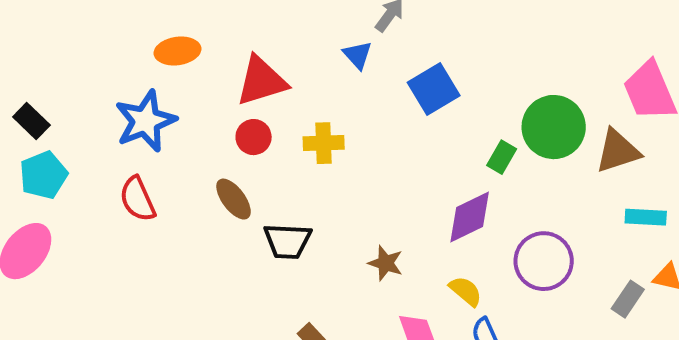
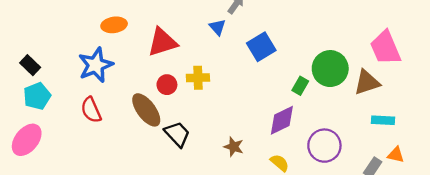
red circle: (254, 137) -> (167, 85), moved
brown ellipse: (234, 199) -> (146, 110), size x1.4
black trapezoid: (288, 241) -> (177, 134), turned -136

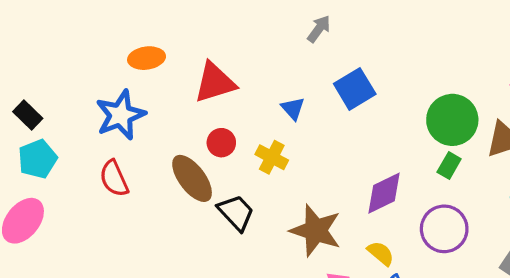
blue triangle: (218, 27) -> (293, 109), moved
yellow cross: (198, 78) -> (272, 157), moved, turned 30
green rectangle: (300, 86) -> (449, 165), moved
brown star: (234, 147) -> (316, 230), size x1.8

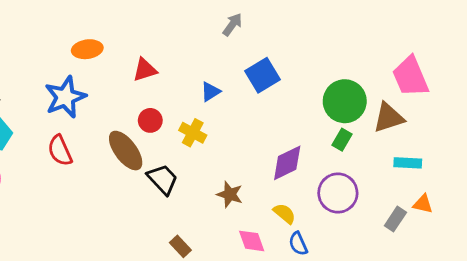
red triangle: (215, 82) -> (145, 70), size x0.7
blue triangle: (293, 109) -> (211, 92), turned 40
brown star: (316, 230) -> (230, 194), size x0.6

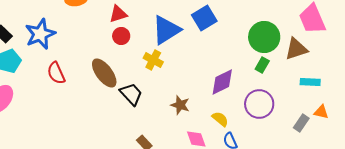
blue triangle: (211, 92) -> (166, 30), size x2.0
blue star: (65, 97) -> (40, 34), moved
red circle: (150, 120) -> (121, 36), moved

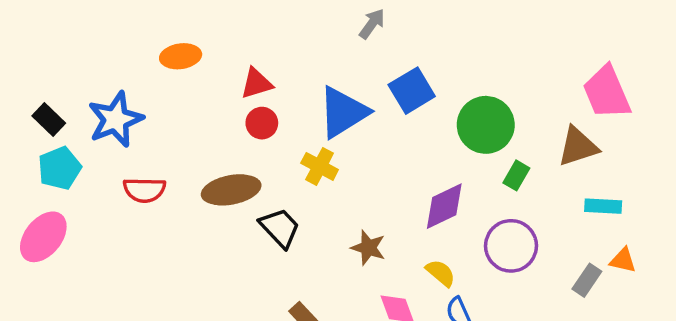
green circle: (264, 37) -> (486, 125), moved
red semicircle: (56, 73) -> (144, 190), turned -65
brown ellipse: (104, 73) -> (231, 190), turned -64

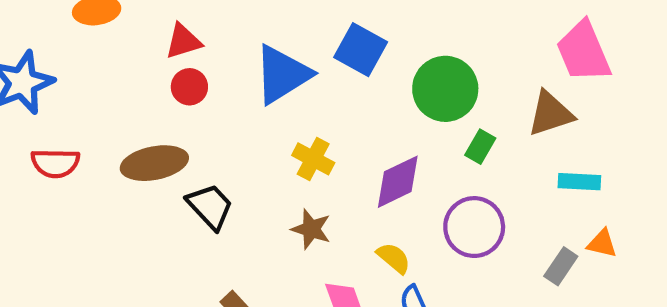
blue square: (412, 91) -> (361, 50), turned -30
yellow cross: (320, 166) -> (313, 159), moved

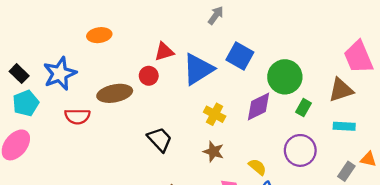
red triangle: (183, 41) -> (164, 52), moved
brown ellipse: (154, 163) -> (115, 93), moved
purple diamond: (398, 182) -> (259, 107), moved
cyan rectangle: (579, 182) -> (344, 126), moved

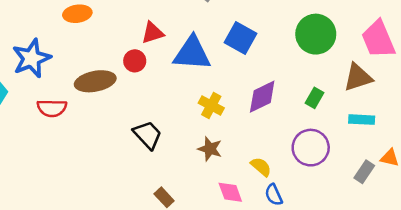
blue triangle: (198, 69) -> (192, 53), turned 36
green circle: (285, 77) -> (316, 34), moved

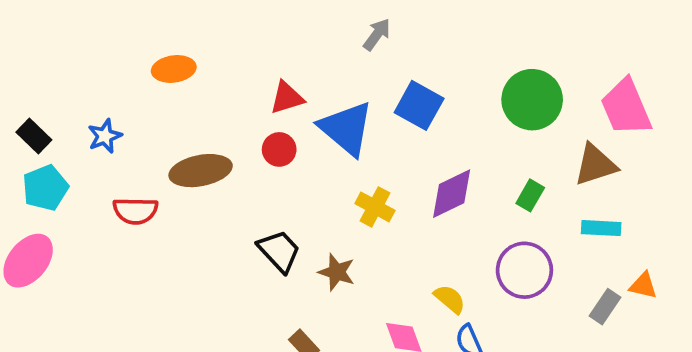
blue triangle: (192, 53) -> (346, 128), turned 36
blue star: (31, 58) -> (105, 136), size x0.6
red circle: (135, 61) -> (279, 149), moved
brown star: (210, 149) -> (337, 272), moved

